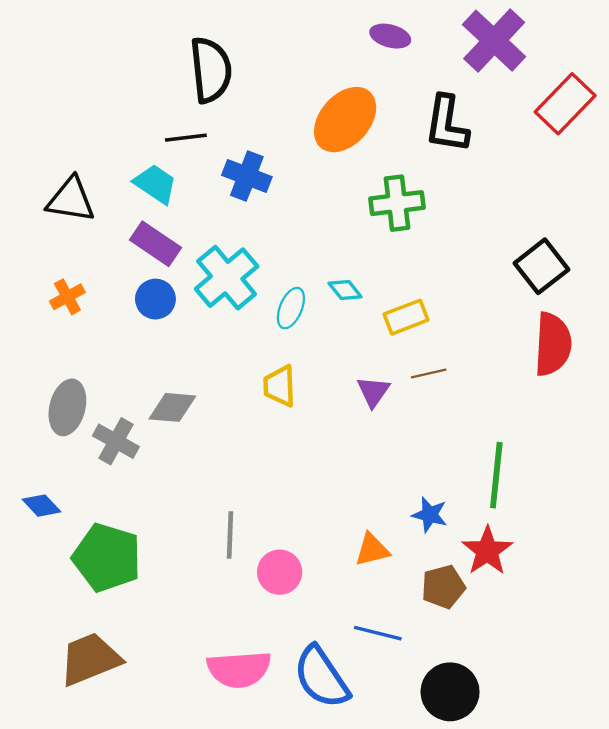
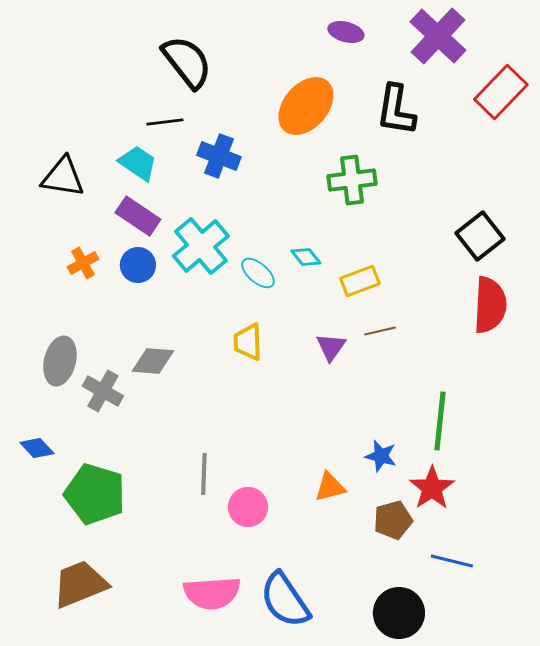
black semicircle: (211, 70) -> (187, 62), turned -32
orange cross: (67, 297) -> (83, 263), moved
cyan ellipse: (291, 308) -> (258, 273), turned -72
blue line: (378, 633) -> (452, 561), moved

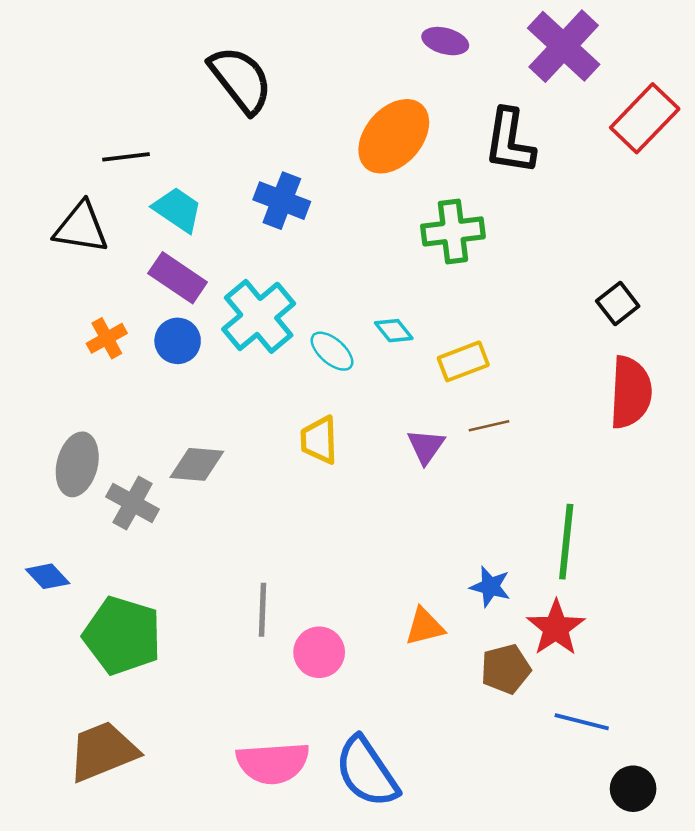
black line: (165, 122) -> (126, 157), moved
black square: (480, 236) -> (618, 304), size x0.7
black circle: (399, 613) -> (633, 789), moved, size x0.7

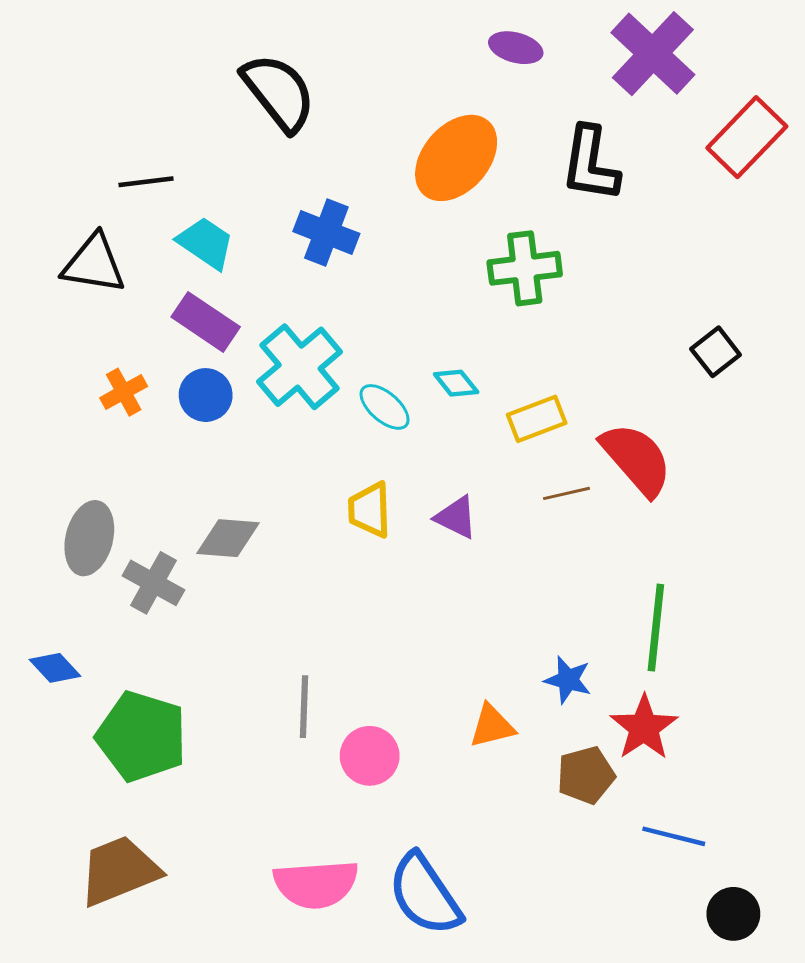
red semicircle: (631, 392) -> (636, 459), moved, turned -44
purple triangle: (426, 446) -> (456, 517), moved, turned -39

